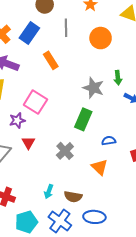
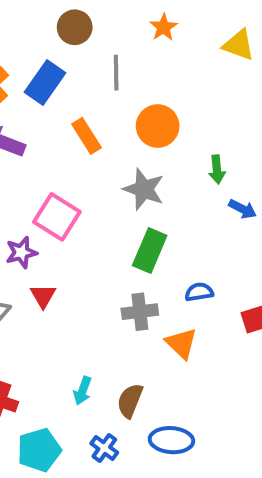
orange circle: (101, 38) -> (158, 126), moved
gray star: (93, 88) -> (144, 189), moved
gray cross: (65, 151) -> (140, 312), moved, turned 36
brown semicircle: (73, 197) -> (130, 401), turned 102
blue cross: (60, 221) -> (104, 448), size x0.6

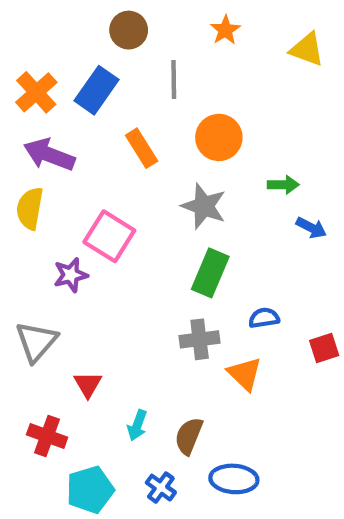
green arrow: (217, 169) -> (283, 185), turned -84
red triangle: (43, 296) -> (88, 384), moved

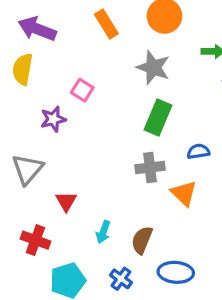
pink square: (109, 236) -> (82, 90), size x0.6

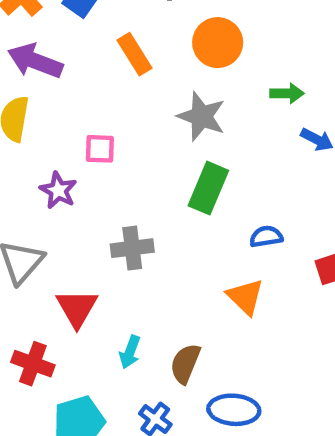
pink square: (82, 90) -> (100, 149), turned -30
purple star: (53, 119) -> (58, 190), turned -30
gray cross: (150, 168) -> (132, 248), moved
red triangle: (66, 201) -> (77, 308), size x1.4

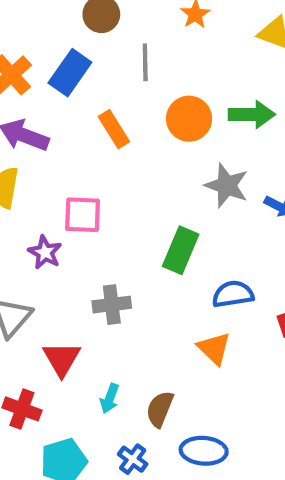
green arrow: (287, 93) -> (252, 114), moved, size x1.5
gray star: (201, 116) -> (227, 186), moved
pink square: (100, 149) -> (83, 215), size x1.4
blue semicircle: (266, 237) -> (233, 294), size x1.4

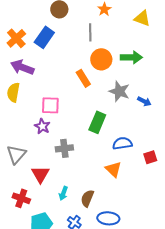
gray line: (145, 62) -> (90, 32), moved
orange rectangle: (114, 129) -> (83, 78), moved
purple star: (45, 252) -> (42, 126), moved

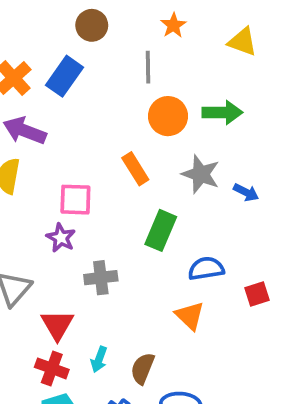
orange rectangle: (83, 78) -> (135, 169), moved
red cross: (21, 198) -> (52, 368), moved

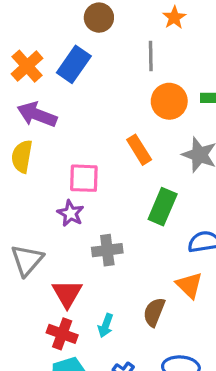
brown semicircle: (143, 368) -> (154, 312), moved

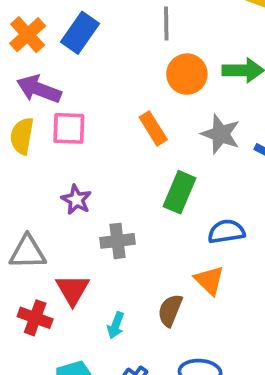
pink square: (84, 178) -> (69, 128), moved
gray triangle: (27, 260) -> (28, 252), turned 48
red cross: (62, 334) -> (35, 318), moved

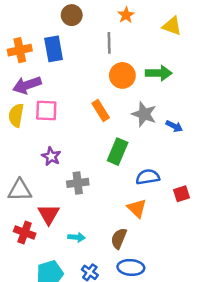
blue rectangle: (80, 33) -> (54, 49), turned -45
orange cross: (28, 35) -> (20, 50), turned 30
purple arrow: (39, 89) -> (27, 85), turned -40
brown semicircle: (170, 310) -> (119, 238), moved
cyan arrow: (116, 325) -> (77, 237), turned -105

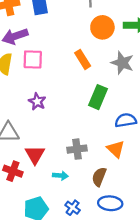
gray cross: (78, 183) -> (77, 149), moved

